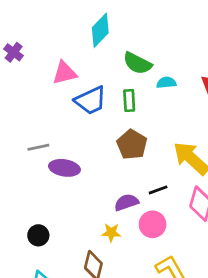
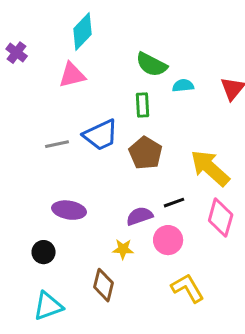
cyan diamond: (100, 30) -> (83, 32), moved
blue trapezoid: (91, 100) -> (101, 135), moved
gray line: (38, 147) -> (57, 144), moved
purple ellipse: (64, 168) -> (69, 210), moved

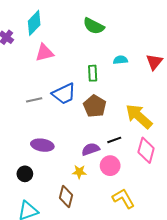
cyan diamond: (83, 32) -> (34, 23), moved
green semicircle: (152, 65) -> (94, 26), moved

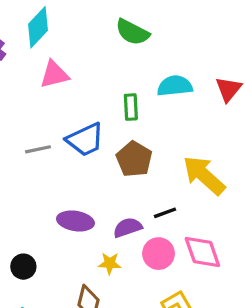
cyan semicircle: (120, 60) -> (175, 86), size x1.5
purple ellipse: (42, 145) -> (75, 221), moved
pink diamond: (146, 150) -> (202, 252), moved, turned -35

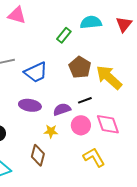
pink triangle: (54, 74) -> (17, 15), turned 30
green rectangle: (131, 107) -> (64, 35), turned 42
blue trapezoid: (85, 140) -> (36, 72), moved
brown pentagon: (134, 159) -> (80, 67), moved

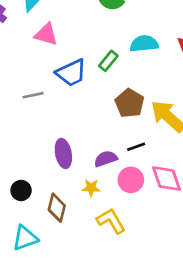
blue trapezoid: (36, 72) -> (71, 73), moved
purple ellipse: (30, 105) -> (63, 153), turned 70
brown diamond: (38, 155) -> (57, 208), moved
yellow L-shape: (94, 157) -> (111, 221), moved

